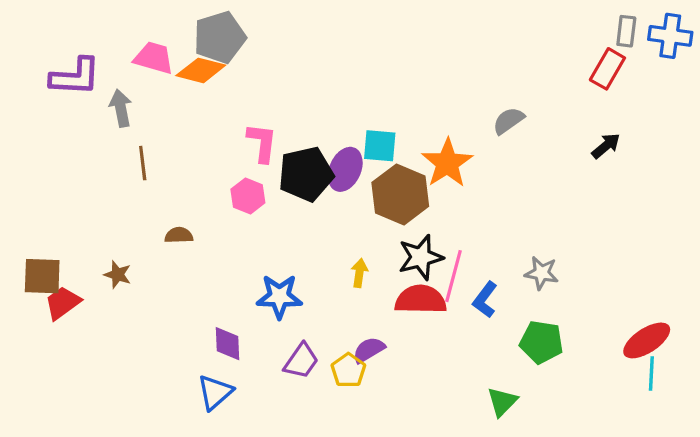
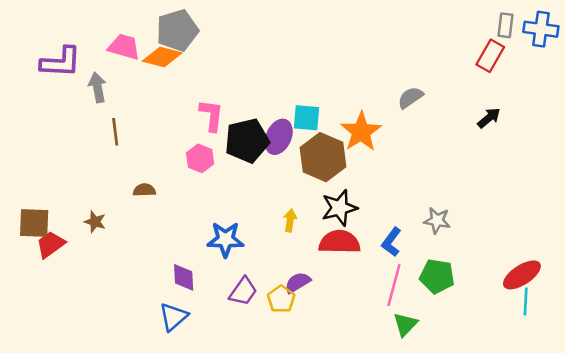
pink line: (454, 276) -> (394, 285), moved

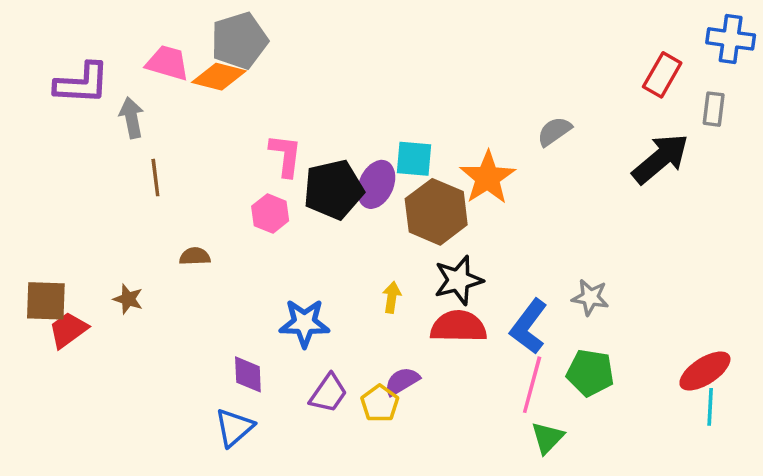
gray rectangle: (505, 25) -> (714, 109), moved
black arrow: (489, 118) -> (660, 159), size x1.8
blue L-shape: (391, 242) -> (529, 326), size x1.4

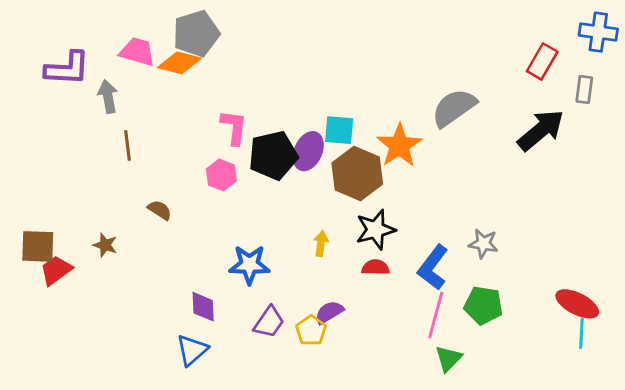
gray semicircle: (554, 131) -> (454, 108), size x1.6
brown semicircle: (195, 256) -> (160, 210), turned 35
red semicircle: (458, 326) -> (375, 267), size x0.6
red ellipse: (705, 371) -> (577, 304), turned 60

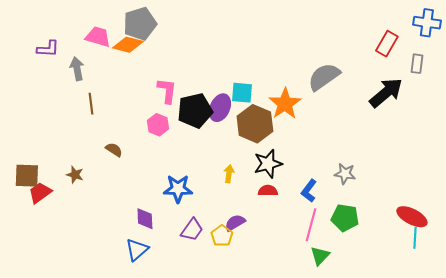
purple L-shape: (67, 68) -> (48, 49), size x0.7
blue L-shape: (433, 267) -> (309, 191), size x0.7

